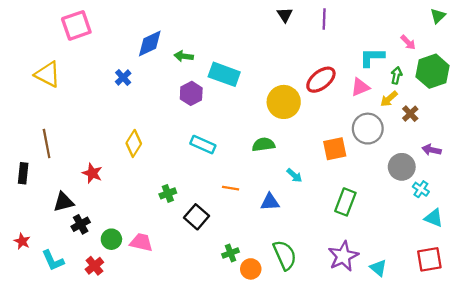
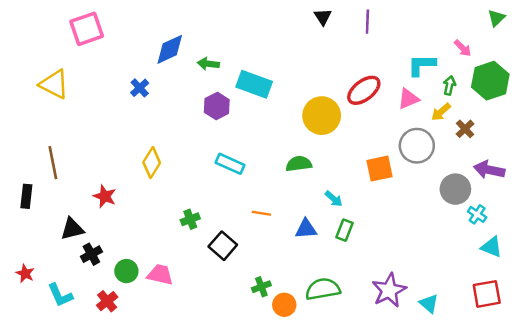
purple arrow: (432, 150) -> (489, 170), size x1.4
green rectangle: (345, 202) -> (345, 230), moved, size x0.7
green semicircle: (285, 255) -> (323, 289), turned -76

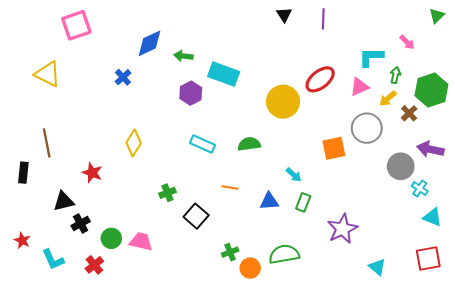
green hexagon: (490, 81) -> (431, 90), moved
green semicircle: (299, 164) -> (249, 144), moved
purple star: (389, 290) -> (342, 229), moved

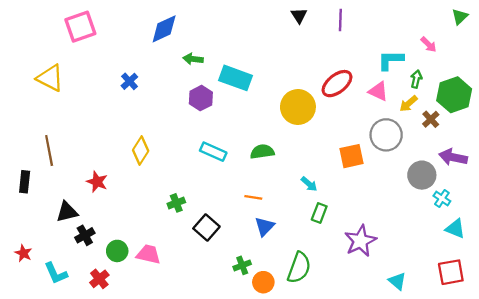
blue diamond: (149, 43) -> (164, 29), moved
pink triangle: (359, 87) -> (378, 91), turned 48
orange line: (230, 187) -> (253, 197), moved
blue triangle: (269, 201) -> (264, 226), moved, turned -42
green semicircle: (284, 254) -> (299, 268), turned 120

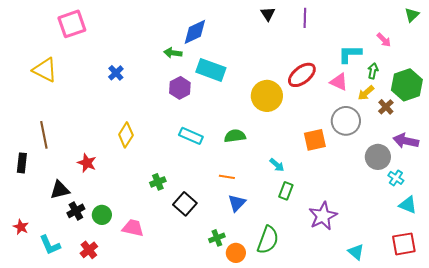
blue diamond: (164, 29) -> (195, 32), moved
green circle: (117, 251) -> (102, 215), moved

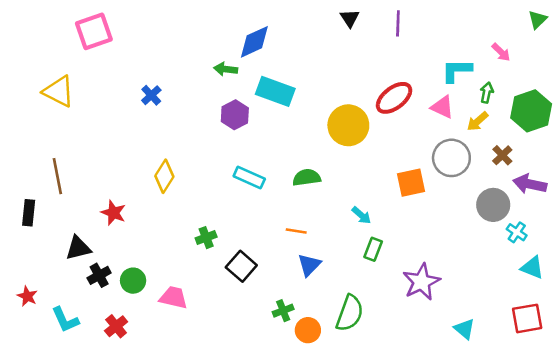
brown cross: (386, 107) -> (502, 155), moved

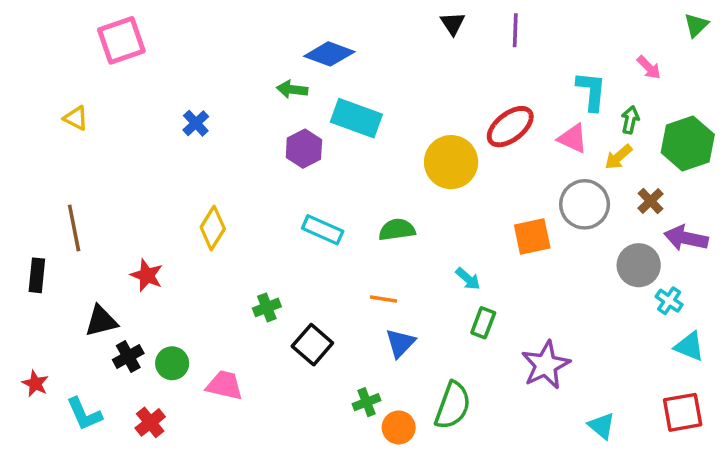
blue diamond: (254, 42) -> (329, 54), turned 45
cyan L-shape: (457, 70) -> (591, 91), turned 96
yellow triangle: (59, 91) -> (76, 118), size x0.6

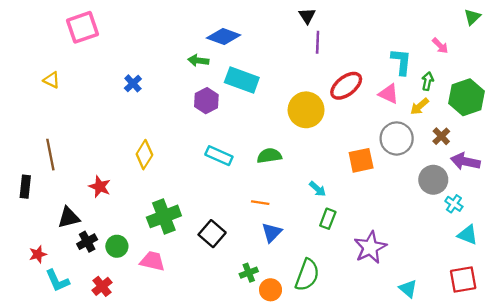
purple line: (515, 30) -> (318, 42), moved
green cross: (267, 307) -> (164, 216), moved, size x1.8
red star: (35, 384) -> (38, 254), moved, turned 30

